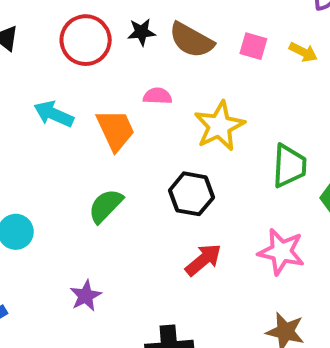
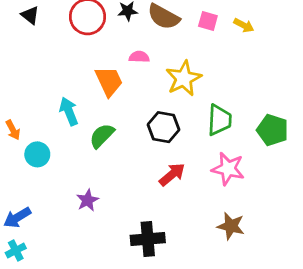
cyan arrow: (54, 114) -> (69, 111), moved, turned 44
green trapezoid: (289, 166) -> (219, 120), moved

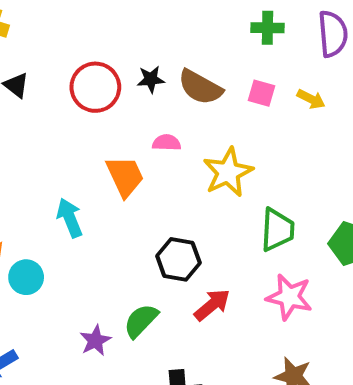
black hexagon: (164, 127) -> (178, 259), moved
green semicircle: (102, 136) -> (141, 321), moved

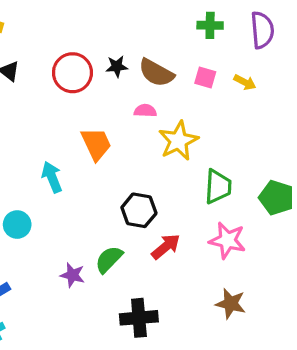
pink semicircle: (167, 143) -> (145, 111), moved
purple star: (95, 341) -> (72, 275), turned -30

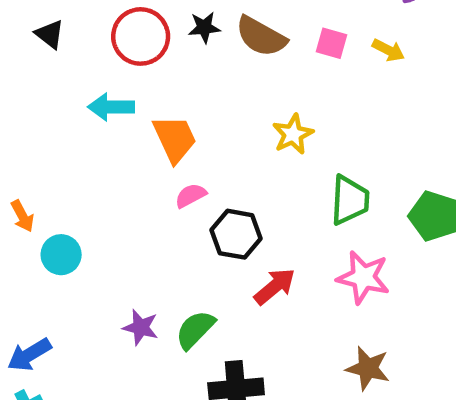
pink semicircle: (145, 111) -> (191, 196), moved, turned -30
yellow star: (178, 141) -> (293, 134), size x0.7
cyan arrow: (52, 177) -> (111, 107), moved, turned -68
green semicircle: (109, 259) -> (195, 330), moved

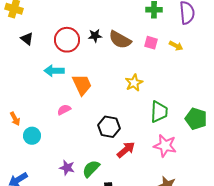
pink semicircle: (191, 196) -> (64, 110), moved

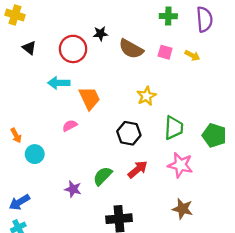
black star: (95, 36) -> (100, 34), moved
black hexagon: (109, 127) -> (129, 133), moved
green semicircle: (91, 169) -> (103, 176), moved

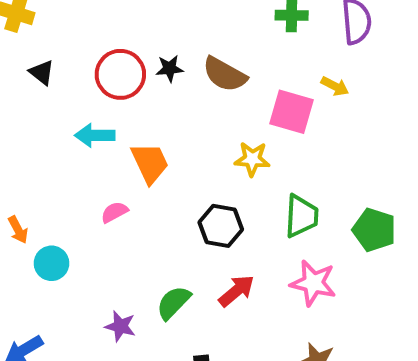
black star: (100, 34) -> (170, 68), moved
pink square: (165, 52) -> (292, 112), moved, size x1.6
yellow star: (146, 96) -> (252, 159), turned 30

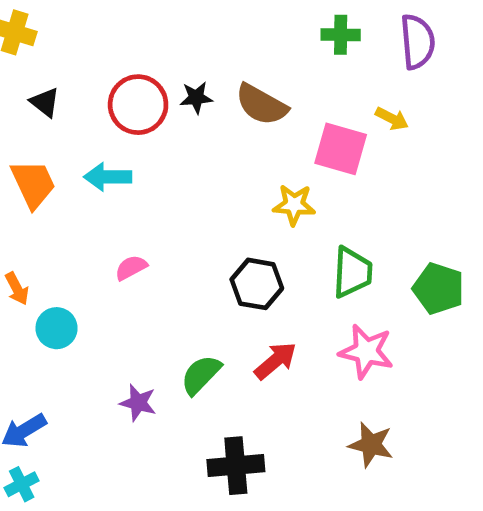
orange trapezoid: (150, 163) -> (33, 184), moved

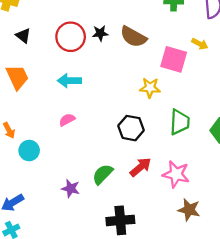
cyan arrow: (108, 177) -> (69, 81), moved
pink star: (366, 351) -> (176, 174), moved

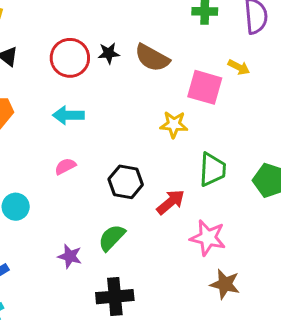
black hexagon: (131, 128) -> (126, 182), moved
red arrow: (140, 167) -> (171, 202), moved
black cross: (120, 220) -> (115, 297), moved

